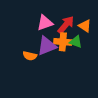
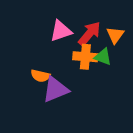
orange triangle: (85, 26) -> (115, 35), turned 32
purple triangle: (47, 46) -> (55, 89), moved

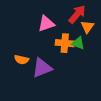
red arrow: (89, 34) -> (77, 14), moved
orange semicircle: (40, 76) -> (21, 60), moved

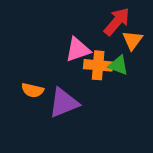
pink triangle: (46, 24) -> (78, 50), moved

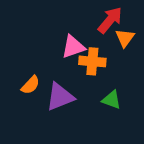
green triangle: (118, 65) -> (112, 100), moved
orange semicircle: (33, 90) -> (30, 85), turned -60

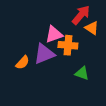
orange triangle: (125, 38) -> (92, 28), turned -32
purple triangle: (60, 97) -> (44, 54), moved

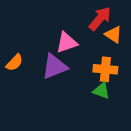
orange cross: (68, 45) -> (105, 69), moved
orange semicircle: (23, 63) -> (15, 63), moved

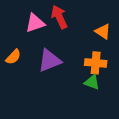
red arrow: (100, 19) -> (59, 17), moved, turned -65
pink triangle: (67, 43) -> (35, 23), moved

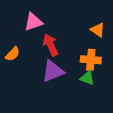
red arrow: (59, 17) -> (51, 45), moved
purple triangle: (50, 61) -> (53, 71), moved

